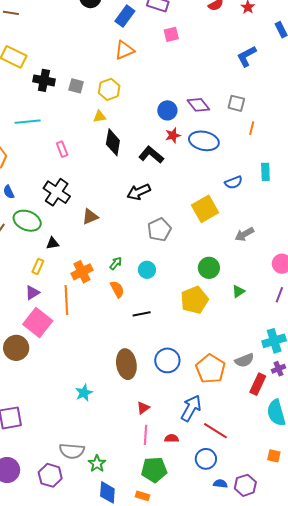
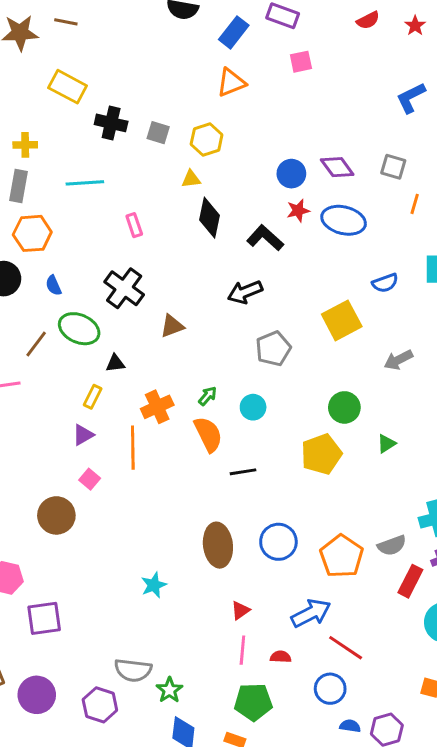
orange semicircle: (117, 289) -> (208, 434), size x1.4
pink square: (38, 323) -> (90, 479), size x0.5
blue arrow: (191, 408) -> (311, 613), turned 32

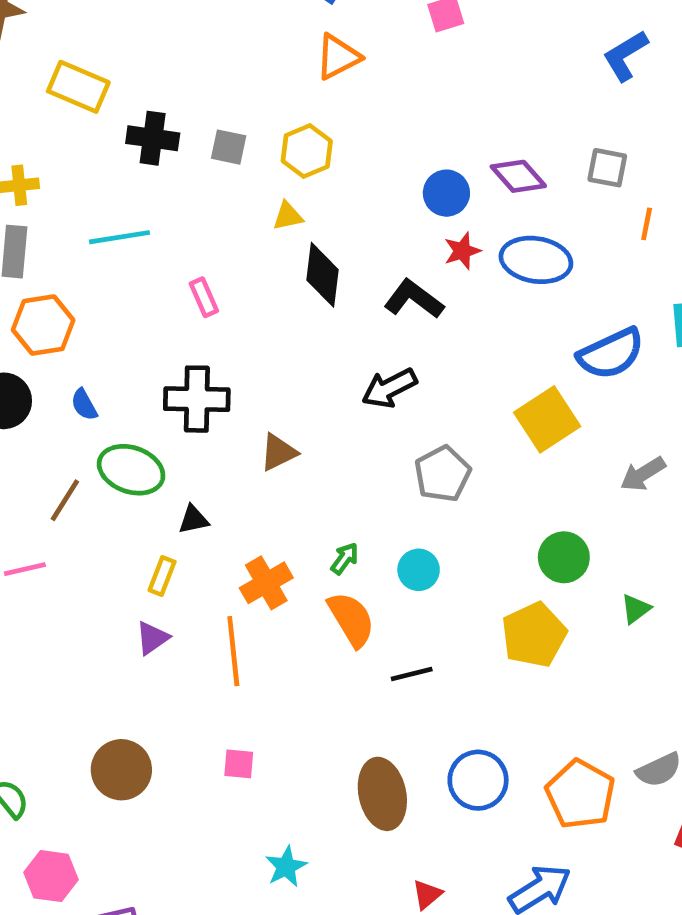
blue semicircle: (385, 283) -> (611, 354), size x1.6
black cross: (124, 288) -> (197, 399), turned -30
pink square: (90, 479) -> (239, 764), moved, turned -30

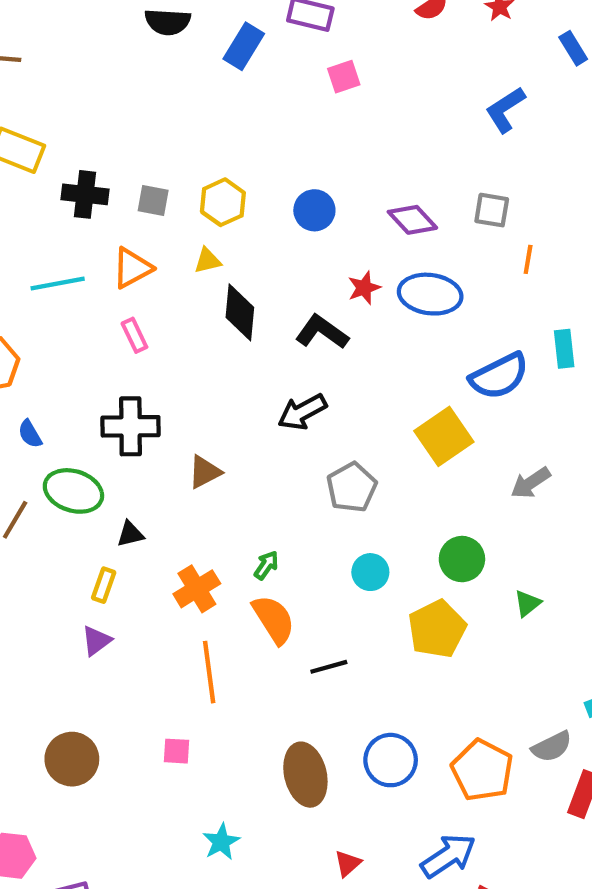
orange triangle: (338, 57) -> (132, 268), moved
blue circle: (446, 193) -> (314, 210), moved
cyan circle: (419, 570) -> (370, 572), moved
orange line: (233, 651) -> (209, 672), moved

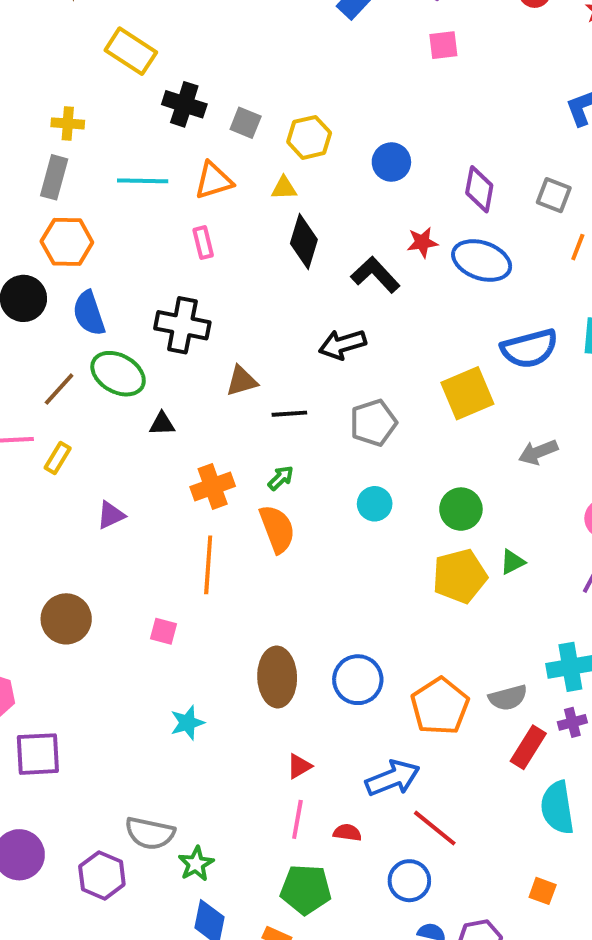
purple diamond: (412, 220) -> (479, 189), turned 42
blue semicircle: (30, 434) -> (89, 313), size x1.6
yellow rectangle: (104, 585) -> (58, 458), moved
yellow pentagon: (437, 629) -> (460, 576), moved
black line: (329, 667) -> (289, 414), moved

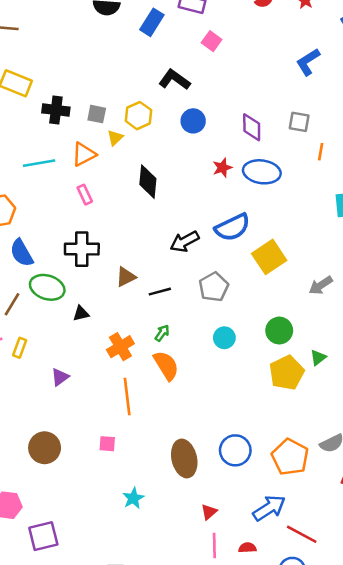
pink square: (443, 45) -> (212, 41), turned -36
yellow triangle: (284, 188) -> (115, 138), moved, turned -30
black L-shape: (375, 275) -> (174, 80), moved
blue semicircle: (529, 349) -> (233, 227), moved

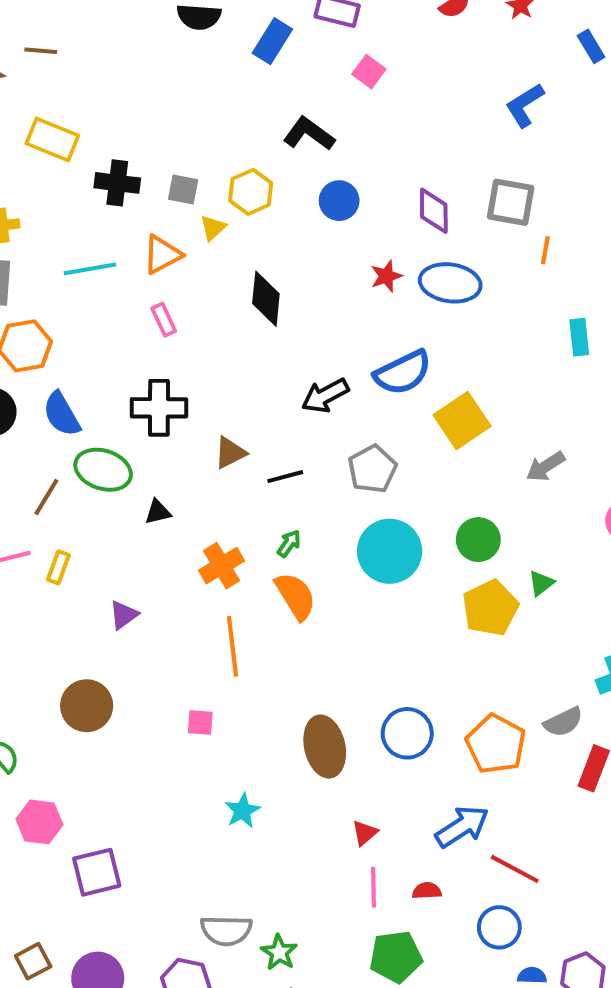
gray square: (299, 122) -> (511, 202), size x1.4
cyan circle: (224, 338) -> (390, 551), size x1.8
brown circle: (45, 448) -> (87, 706), moved

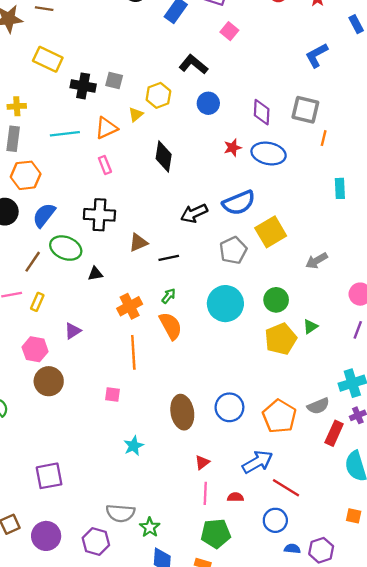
gray square: (183, 190) -> (114, 80), moved
blue semicircle: (62, 414) -> (44, 215), turned 65
gray pentagon: (372, 469) -> (233, 250), moved
pink hexagon: (39, 822) -> (35, 349), moved

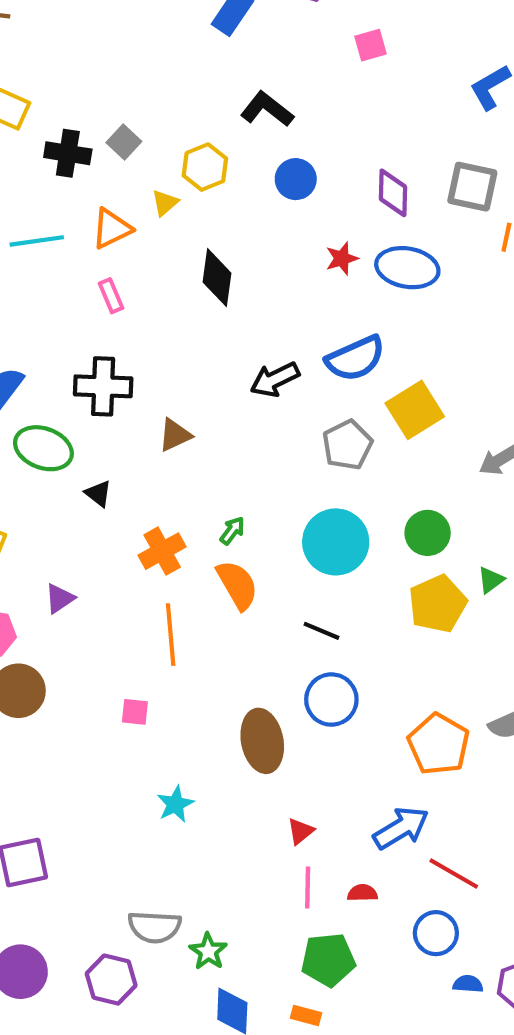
pink square: (229, 31) -> (370, 45), moved, turned 36
gray square: (114, 80) -> (124, 142), turned 30
black line: (169, 258) -> (321, 631), moved, turned 36
black triangle: (95, 274) -> (98, 494), turned 49
blue circle: (229, 407) -> (331, 700), moved

